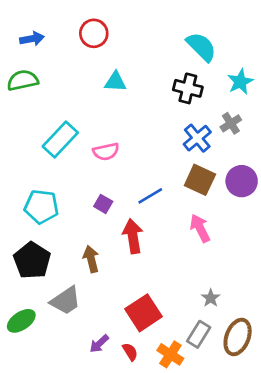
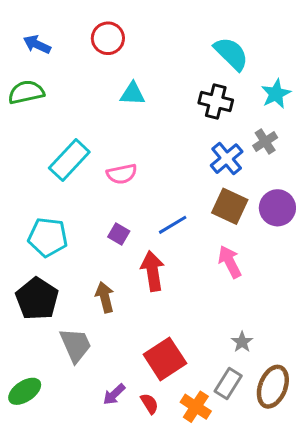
blue arrow: (32, 39) -> (37, 44), turned -145
gray trapezoid: (66, 301) -> (76, 345), turned -80
green ellipse: (21, 321) -> (25, 391), moved

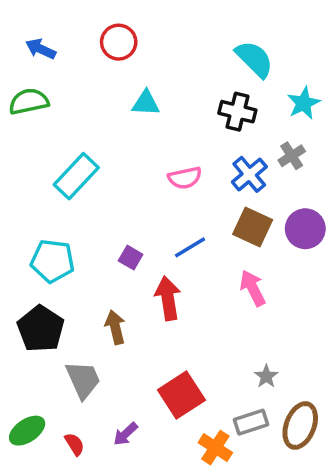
pink semicircle: (122, 174) -> (185, 178), moved
gray rectangle: (228, 384) -> (251, 422), turned 40
red semicircle: (150, 404) -> (75, 444), moved

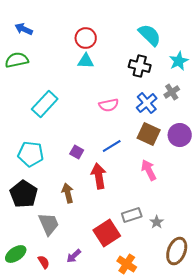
red circle: (119, 42) -> (86, 38), moved
gray rectangle: (251, 422) -> (132, 215), moved

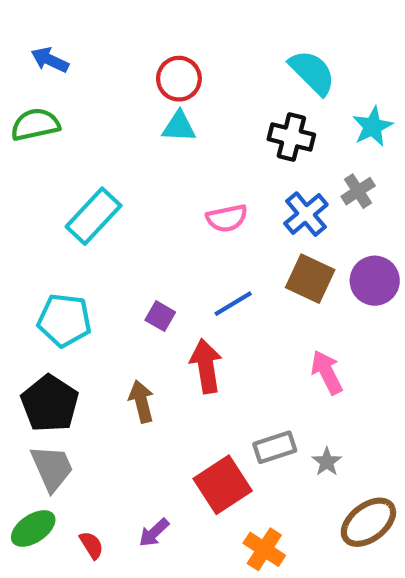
pink arrow: (149, 170) -> (327, 372), moved
gray trapezoid: (49, 224) -> (52, 468), moved
brown ellipse: (177, 251) -> (368, 522), turned 32

